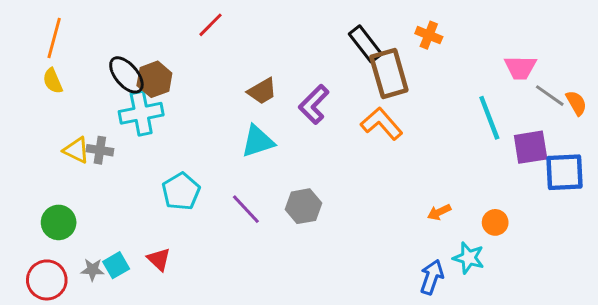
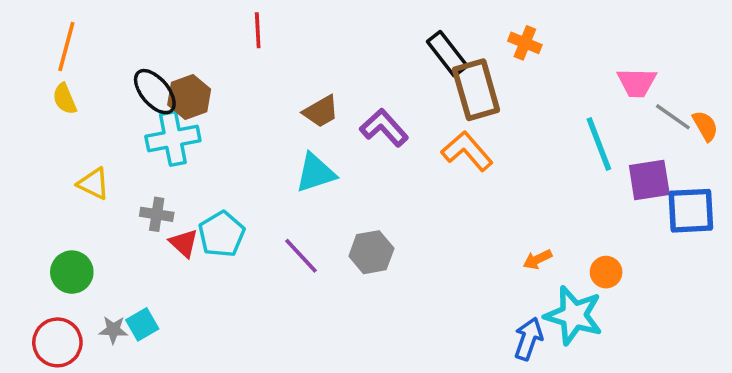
red line: (210, 25) -> (258, 30), turned -48
purple L-shape: (314, 104) -> (384, 128), turned 93
gray cross: (100, 150) -> (157, 214), moved
cyan star: (469, 258) -> (574, 315), size x1.5
red triangle: (159, 259) -> (184, 243), moved

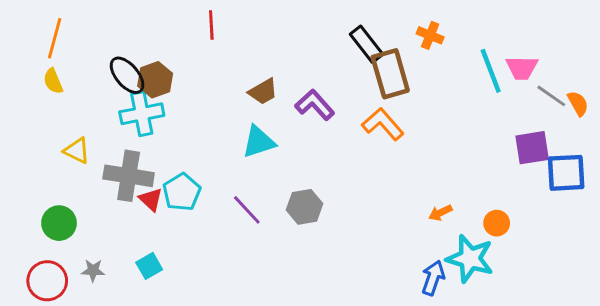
cyan line: (599, 144) -> (491, 71), moved
gray cross: (157, 214) -> (129, 176), size x1.8
cyan square: (142, 324) -> (149, 266), moved

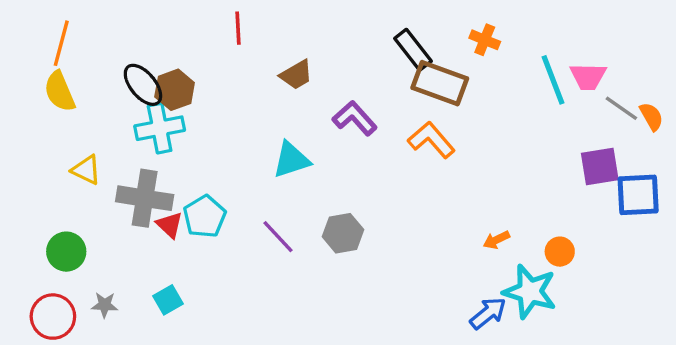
brown rectangle: (390, 74) -> (440, 83), turned -54
yellow semicircle: (53, 81) -> (60, 91), size x1.4
brown trapezoid: (263, 92) -> (296, 75), moved
blue arrow: (433, 278) -> (488, 313), turned 32

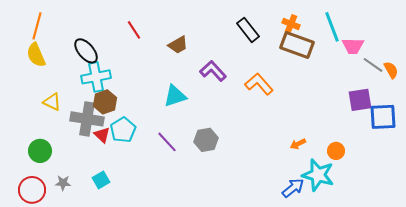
red line: (238, 28) -> (134, 30), moved, turned -30
cyan line: (553, 80) -> (332, 27), moved
brown rectangle: (440, 83) -> (297, 45), moved
brown hexagon: (175, 90) -> (105, 102), moved

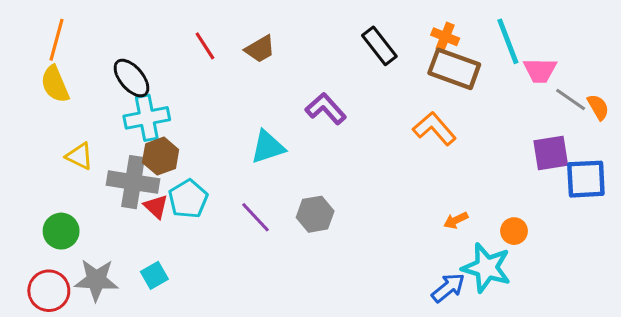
brown trapezoid: (178, 45) -> (260, 49), moved
orange L-shape: (259, 84) -> (434, 129), moved
gray star: (63, 183) -> (96, 280), size x1.8

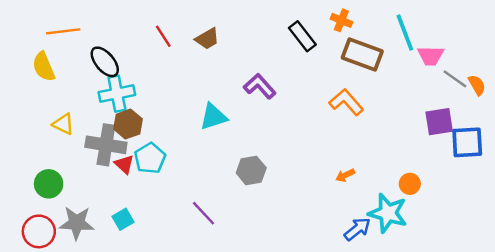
orange cross: (445, 37) -> (341, 20), moved
orange line: (57, 40) -> (63, 31), moved, turned 68
purple line: (255, 217) -> (204, 213), moved
orange arrow: (456, 220) -> (345, 175), moved

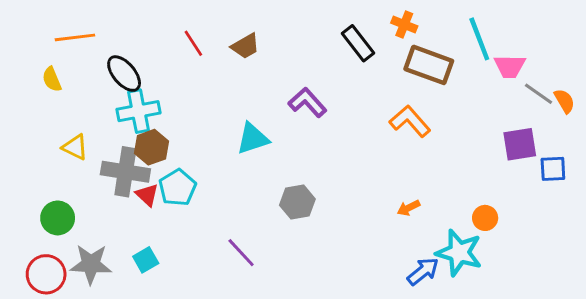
yellow semicircle: (44, 67) -> (52, 79), size x0.7
blue square: (467, 142) -> (553, 169), size x0.7

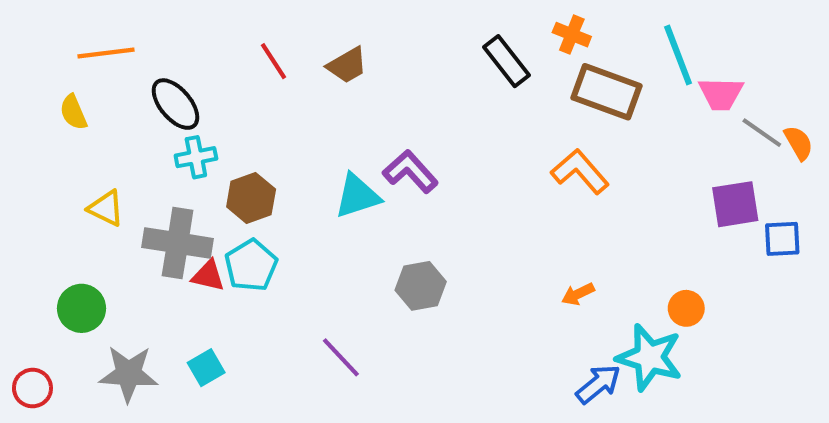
purple L-shape: (307, 102) -> (410, 171), moved
cyan cross: (138, 111) -> (196, 157), size x0.7
brown hexagon: (151, 147) -> (251, 198), moved
red triangle: (147, 195) -> (208, 276), turned -30
red circle: (46, 274) -> (32, 388), moved, size x0.7

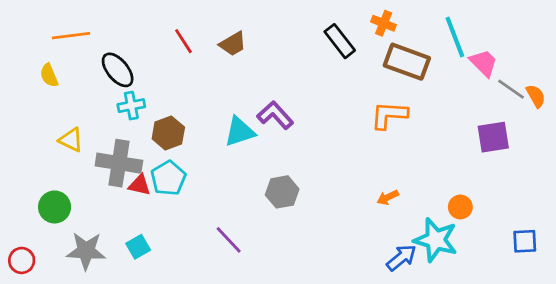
pink trapezoid: (721, 94) -> (484, 63), turned -136
orange L-shape: (580, 171) -> (389, 115), turned -45
blue square: (782, 239) -> (525, 241), moved

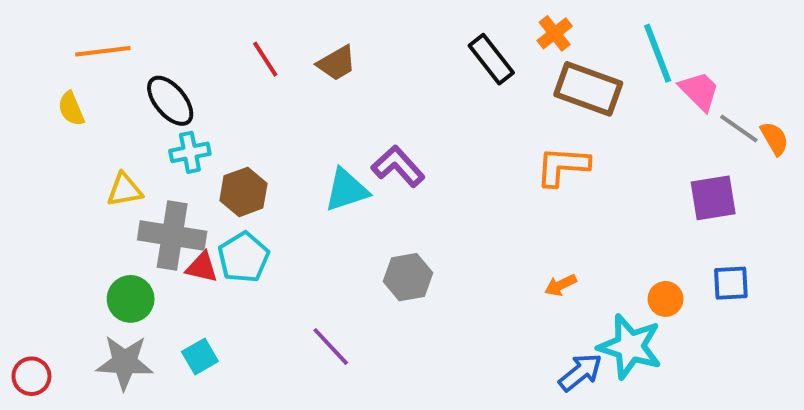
orange cross: (384, 23) -> (555, 33), turned 30
yellow triangle: (71, 140) -> (125, 190), moved, turned -36
green circle: (55, 207) -> (131, 299), moved
blue square: (525, 241) -> (731, 283), moved

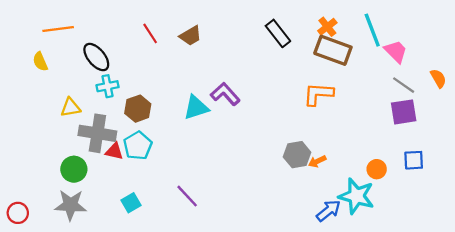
orange cross: (555, 33) -> (327, 27), moved
gray line: (739, 129) -> (404, 85), moved
gray hexagon: (408, 277) -> (297, 155), moved
cyan square: (200, 356) -> (131, 203), moved

